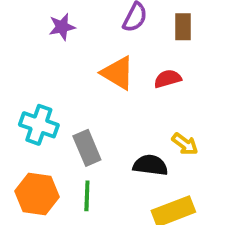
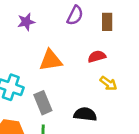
orange triangle: (118, 73) -> (51, 60), moved, turned -40
yellow arrow: (185, 144) -> (108, 83), moved

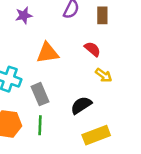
red semicircle: (97, 56) -> (92, 49), turned 56
black semicircle: (85, 114) -> (81, 105), turned -40

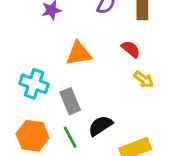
black semicircle: (81, 105) -> (100, 126), moved
green line: (40, 125) -> (70, 137), turned -30

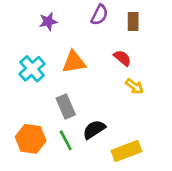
cyan cross: (34, 84) -> (32, 69), moved, turned 30

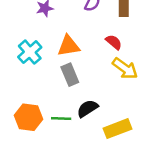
yellow arrow: (135, 86) -> (125, 68), size x1.5
gray rectangle: (66, 107) -> (70, 75), moved
green line: (66, 140) -> (61, 119), turned -60

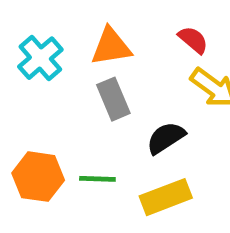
black semicircle: (87, 109) -> (166, 138), moved
yellow rectangle: (118, 129) -> (166, 197), moved

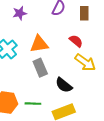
black semicircle: (166, 138) -> (64, 85), turned -108

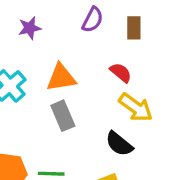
black semicircle: (64, 85) -> (119, 144), moved

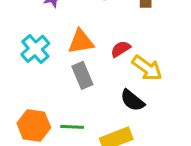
red semicircle: (121, 73) -> (121, 49), moved, turned -72

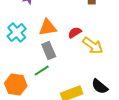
black semicircle: (132, 100) -> (100, 87), moved
green line: (72, 127) -> (42, 71), moved, turned -35

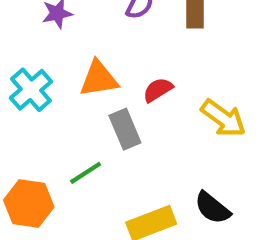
yellow arrow: (93, 46) -> (223, 118), moved
gray rectangle: (49, 51) -> (125, 129), moved

